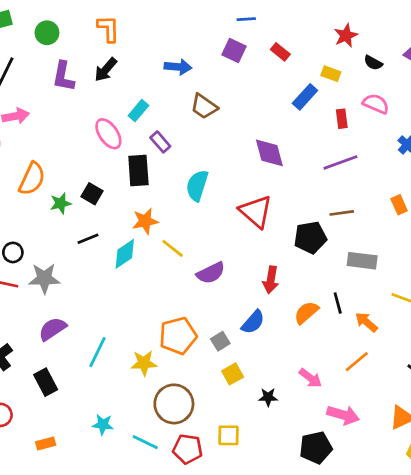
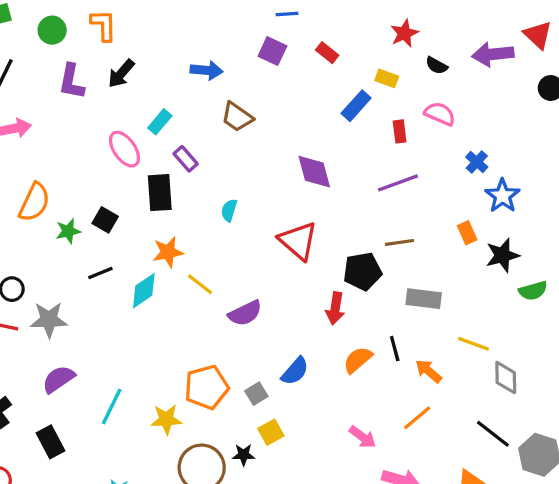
orange L-shape: (108, 29) -> (104, 25), moved
cyan semicircle: (197, 186) -> (229, 210), size x0.6
red arrow: (271, 280) -> (335, 308), moved
black star: (268, 397) -> (244, 455), moved

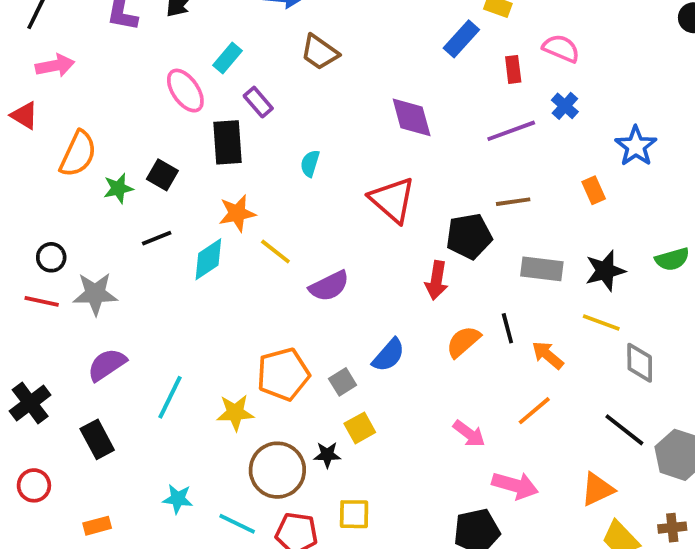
blue cross: (477, 162) -> (565, 106), moved
black star: (502, 255) -> (605, 271), moved

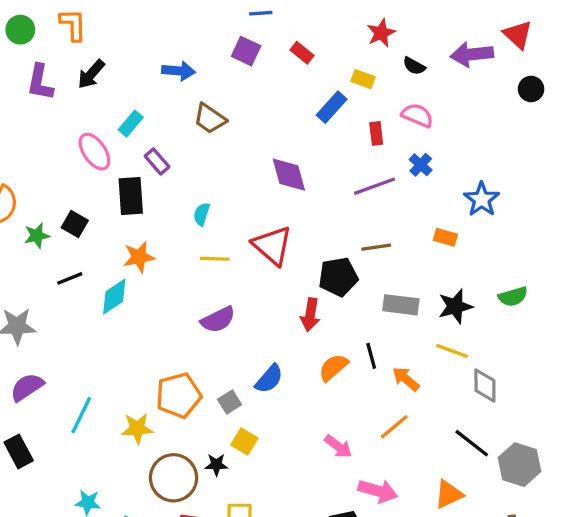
orange rectangle: (594, 190) -> (445, 237), turned -50
yellow line: (275, 252) -> (215, 259), moved, turned -36
yellow square: (360, 428) -> (244, 442), turned -30

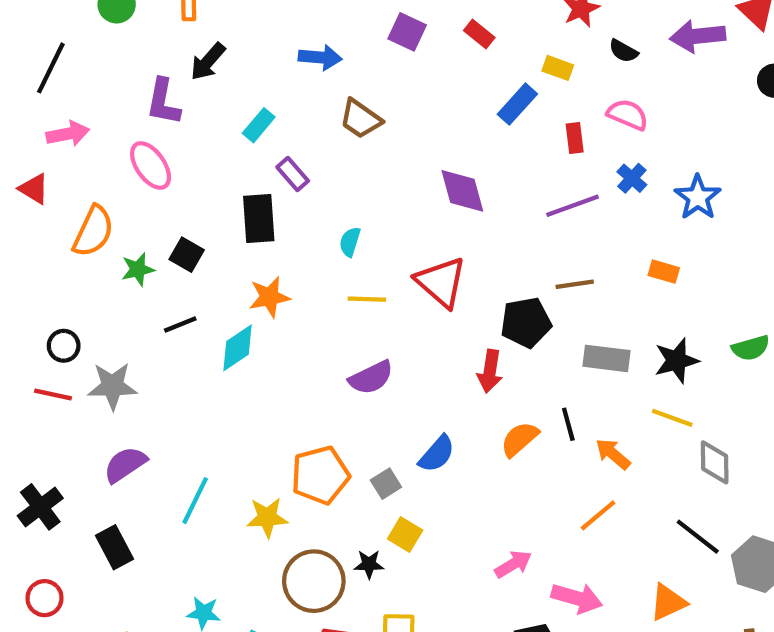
purple L-shape: (40, 82) -> (163, 102), moved
pink ellipse: (94, 152) -> (151, 166), moved
blue star: (482, 199) -> (698, 197), moved
pink arrow: (338, 446) -> (513, 564), moved, turned -68

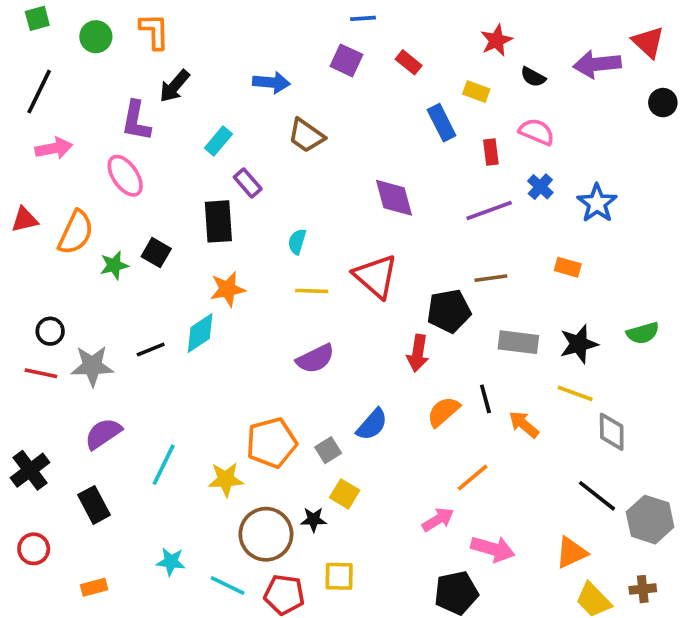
blue rectangle: (517, 104) -> (442, 123), turned -69
red triangle: (34, 189) -> (25, 220), moved, turned -44
black line: (180, 325) -> (151, 349), moved
orange line: (598, 515) -> (473, 478), moved

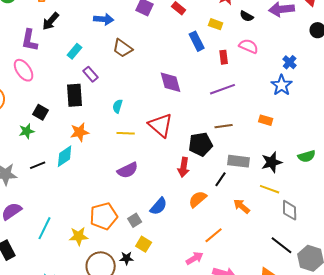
blue cross: (540, 187) -> (290, 62), moved
green star: (114, 265) -> (27, 131), moved
black line: (485, 399) -> (221, 179), moved, turned 49

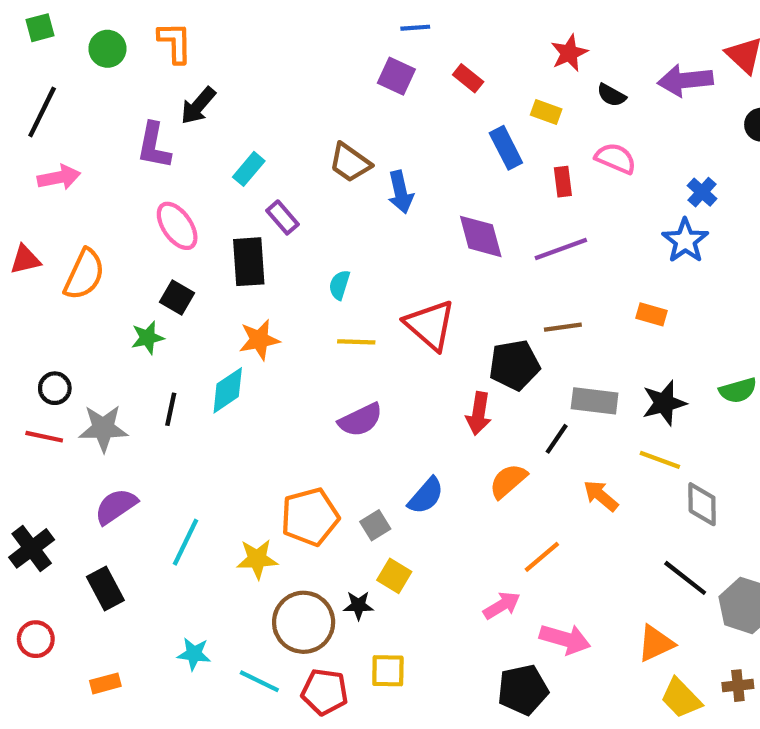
blue arrow: (104, 19) -> (401, 192), moved, turned 72
pink ellipse: (24, 70) -> (177, 226), moved
purple diamond: (171, 82) -> (481, 236), moved
black line: (38, 165) -> (171, 409), turned -56

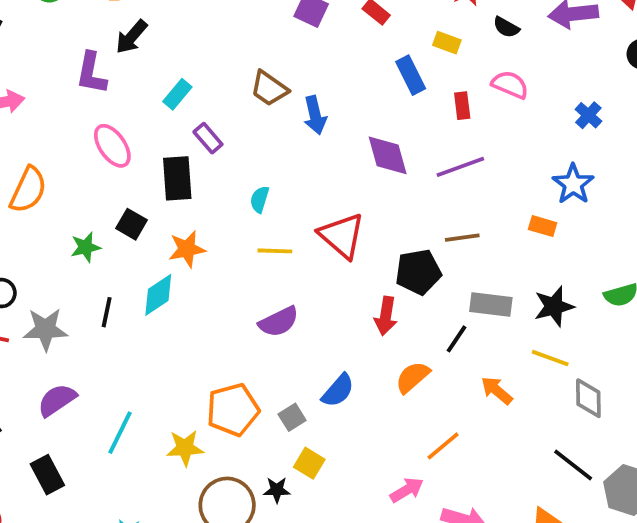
blue star: (685, 241) -> (573, 184), moved
black square: (177, 298) -> (131, 224), moved

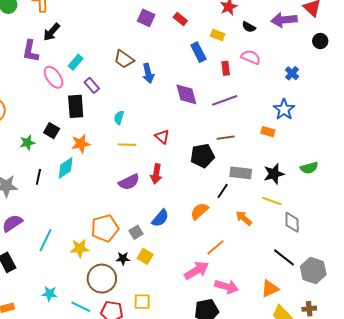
pink ellipse: (112, 146) -> (54, 77), moved
red triangle: (342, 236) -> (162, 137), size x0.6
red arrow: (386, 316) -> (156, 174), moved
black star: (277, 490) -> (123, 258), moved
pink arrow: (407, 490) -> (196, 270), size x1.4

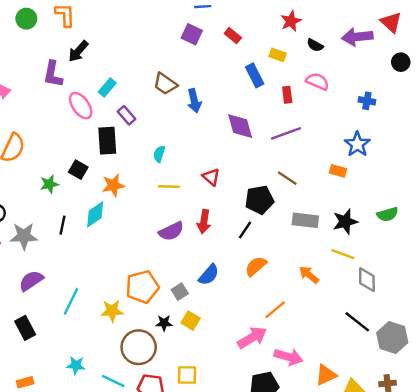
blue cross: (292, 73) -> (367, 101), turned -32
brown line: (226, 138) -> (287, 178), turned 42
black line: (223, 191) -> (245, 230), moved
orange triangle: (270, 289) -> (326, 375), moved

